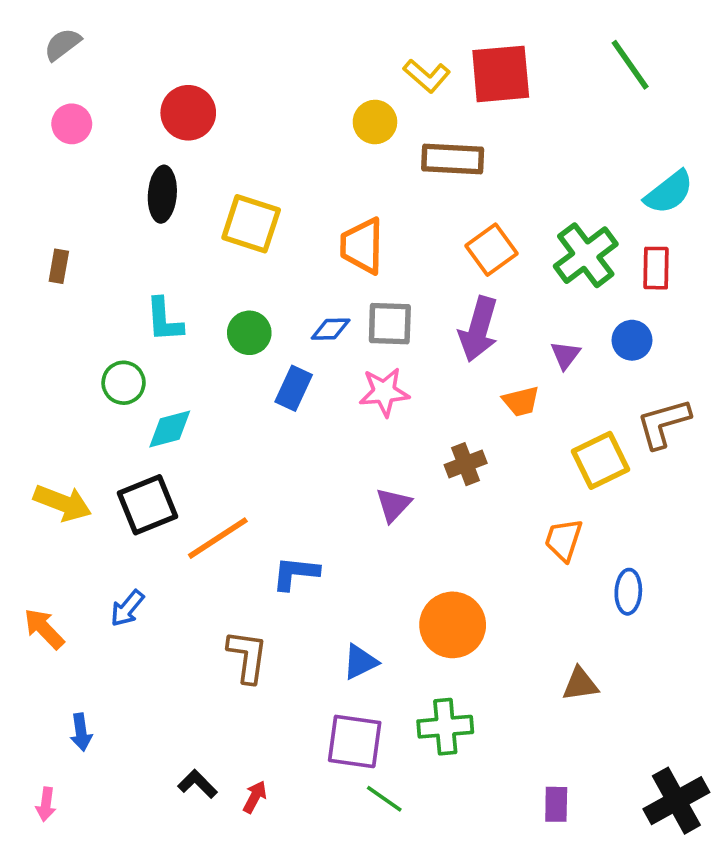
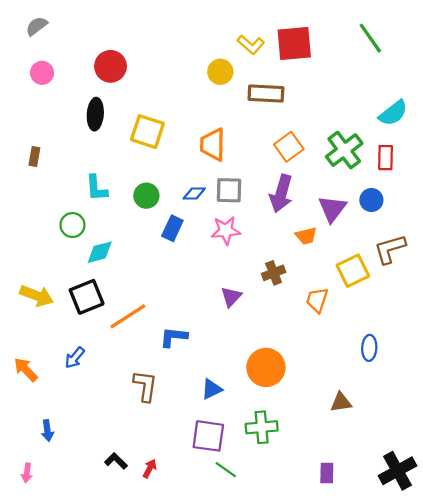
purple triangle: (565, 355) -> (332, 209), size x1.6
orange trapezoid: (564, 540) -> (317, 300), moved

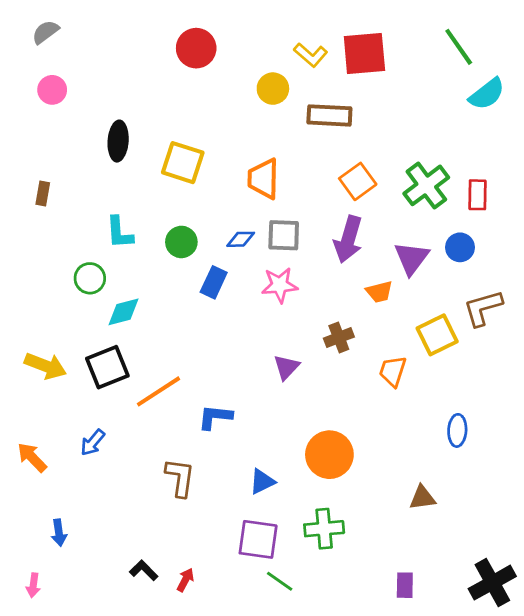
red circle: (111, 66) -> (196, 48), moved
cyan semicircle: (393, 113) -> (487, 94), moved

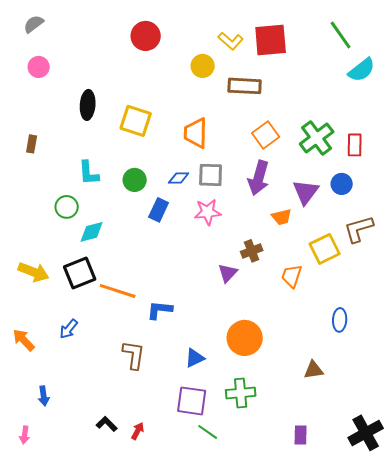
purple triangle: (286, 367) -> (228, 273), moved
orange line: (158, 391) -> (118, 291), turned 51

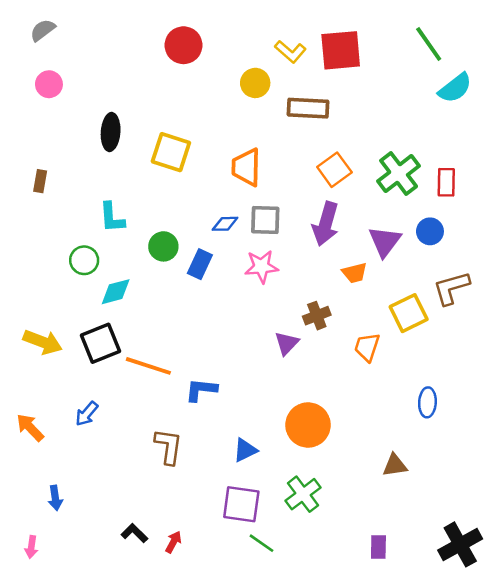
green circle: (135, 180) -> (163, 246), moved
green cross: (241, 393) -> (303, 494), turned -32

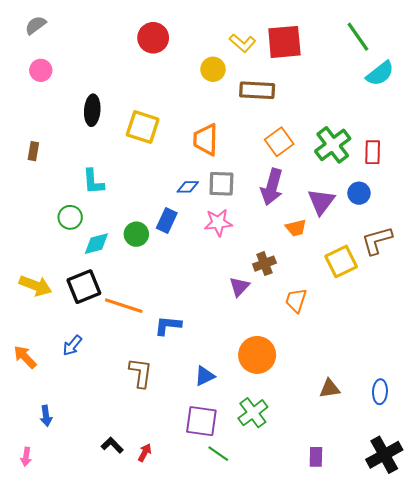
green circle: (163, 246) -> (136, 234), moved
orange trapezoid: (367, 347) -> (296, 300), moved
blue ellipse: (427, 402) -> (380, 392), moved

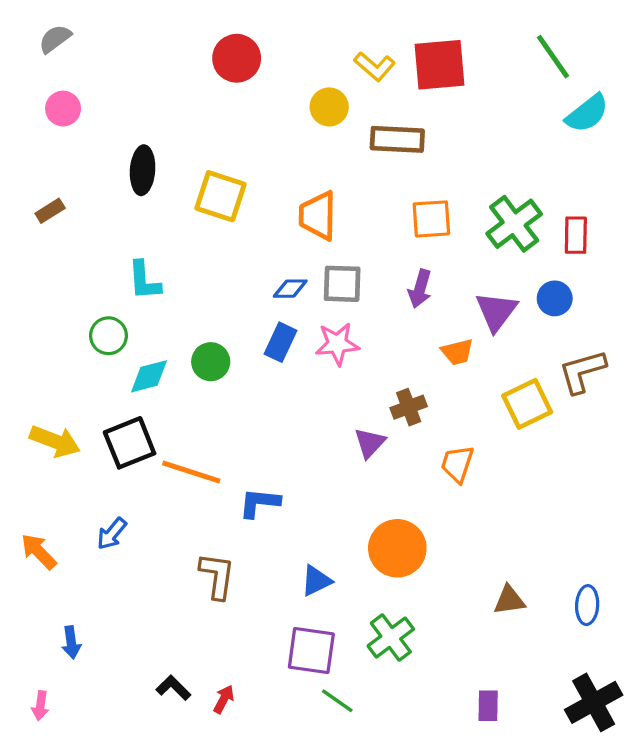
orange square: (279, 142) -> (431, 219), turned 32
brown rectangle: (33, 151) -> (50, 211), moved, turned 48
purple arrow: (272, 187) -> (420, 289), size x0.7
blue rectangle: (167, 220) -> (280, 342), moved

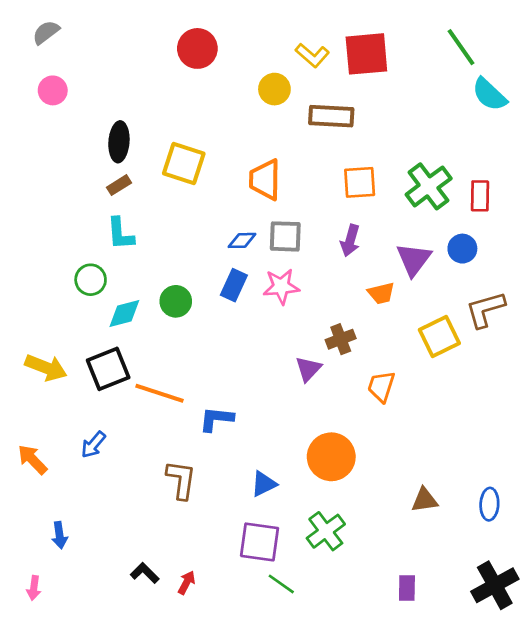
cyan semicircle: (587, 113) -> (489, 94), turned 81
brown rectangle: (50, 211) -> (119, 185), moved

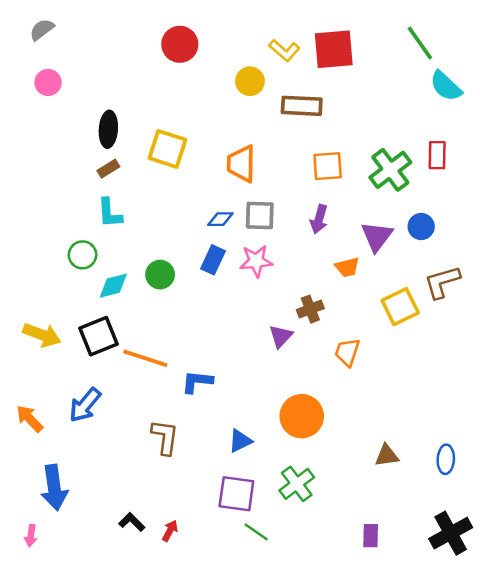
red rectangle: (480, 196) -> (437, 155), moved
blue arrow: (93, 445) -> (85, 405), size x1.4
blue arrow: (59, 535) -> (54, 488), size x1.8

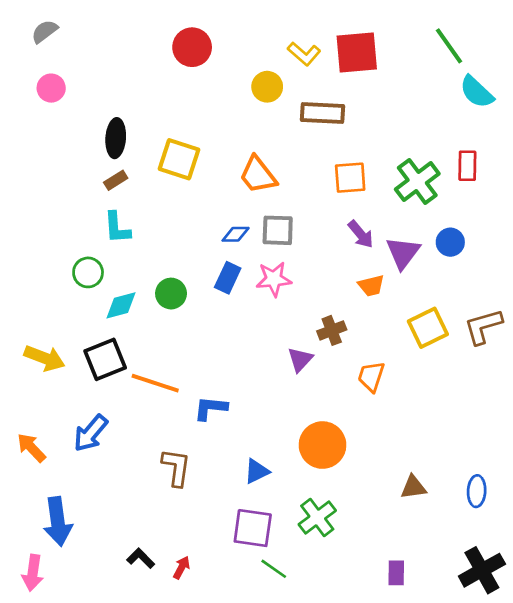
orange trapezoid: (241, 164) -> (258, 175), turned -39
purple arrow: (319, 219) -> (361, 234), moved, turned -56
brown L-shape: (442, 282) -> (483, 326), moved
pink arrow: (31, 536) -> (33, 573), size x1.5

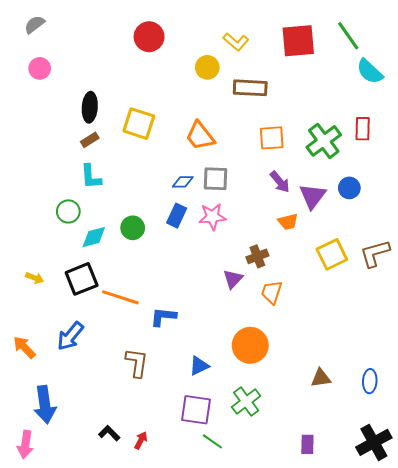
red square: (357, 52) -> (298, 41), moved
yellow arrow: (45, 358) -> (35, 278), size x0.6
orange trapezoid: (371, 377) -> (272, 292), moved

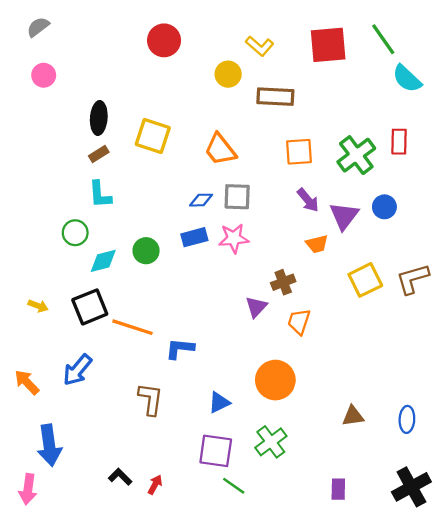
blue rectangle: (177, 216) -> (194, 237), turned 50

